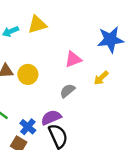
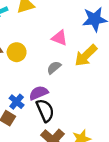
pink triangle: (73, 59) -> (59, 38), turned 42
yellow arrow: (101, 78) -> (86, 55), size x1.6

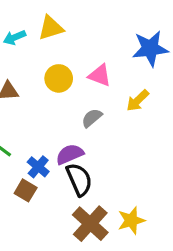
yellow circle: (17, 52) -> (59, 78), moved
yellow arrow: (86, 55) -> (138, 101), size x0.7

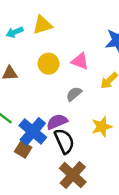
blue cross: (38, 167) -> (33, 131), size x1.6
yellow star: (131, 220) -> (102, 127), moved

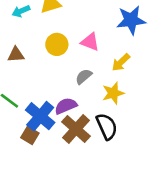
yellow star: (102, 127) -> (113, 93), moved
black semicircle: (64, 141) -> (107, 126), moved
brown cross: (73, 175) -> (76, 129), moved

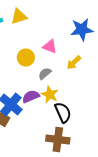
yellow circle: (57, 44) -> (26, 58), moved
yellow star: (113, 93) -> (50, 94), moved, turned -30
brown cross: (76, 129) -> (58, 140), moved, turned -35

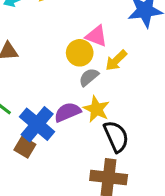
yellow circle: (26, 58) -> (80, 53), moved
yellow arrow: (74, 62) -> (116, 60), moved

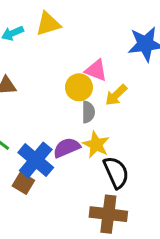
gray semicircle: (89, 77) -> (88, 112), turned 130

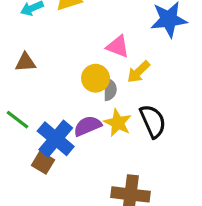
yellow circle: (79, 87) -> (96, 78), moved
black semicircle: (116, 172) -> (153, 121), moved

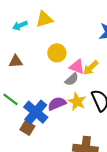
pink triangle: (118, 46) -> (77, 67), moved
yellow circle: (96, 78) -> (57, 53), moved
gray semicircle: (110, 89) -> (72, 79), turned 48

